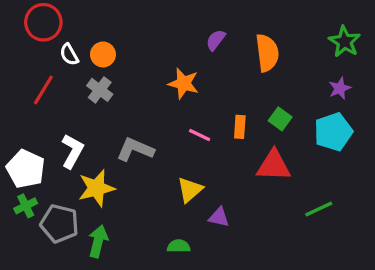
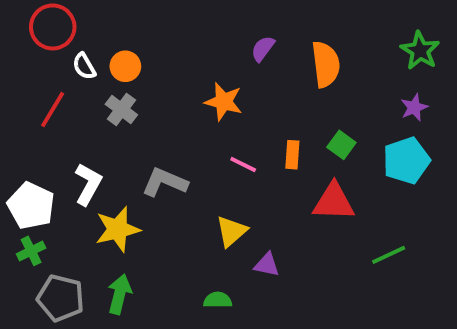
gray pentagon: (59, 224) -> (61, 298), moved

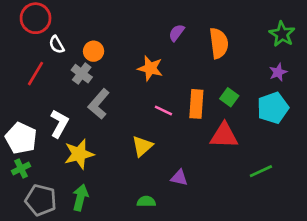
orange circle: (125, 66) -> (94, 51), moved
orange rectangle: (292, 155) -> (196, 104), size x1.5
gray L-shape: (165, 182) -> (99, 104), moved, turned -72
yellow triangle: (231, 231) -> (142, 146), moved

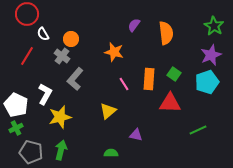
purple star: (278, 72) -> (211, 55), size x1.5
pink line: (163, 110) -> (124, 84), turned 32

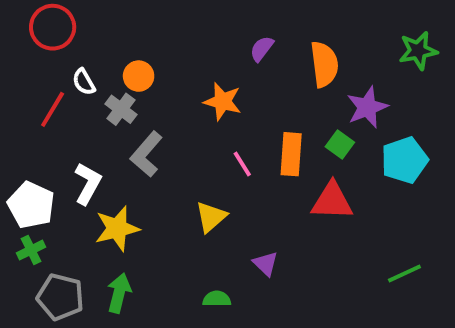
green star: (214, 26) -> (418, 51), turned 30
white semicircle: (43, 34) -> (84, 82), moved
purple star: (211, 55) -> (367, 107), moved
green line: (198, 130) -> (404, 273), moved
purple triangle: (136, 135) -> (266, 264), turned 32

